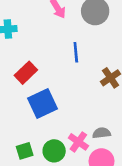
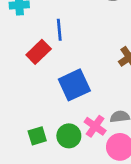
blue line: (76, 52) -> (59, 30), moved
blue square: (43, 103) -> (74, 85), moved

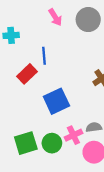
pink cross: (95, 126) -> (73, 135), turned 30
green square: (37, 136) -> (26, 143), size x1.5

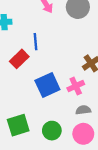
pink cross: (73, 135) -> (76, 86), moved
green circle: (52, 143) -> (52, 131), moved

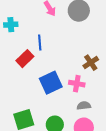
pink cross: (76, 86) -> (77, 84), turned 35

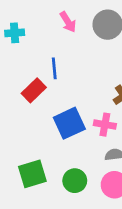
cyan cross: (11, 25) -> (15, 33), moved

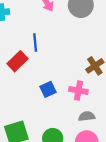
blue square: (69, 123) -> (48, 89), size x0.6

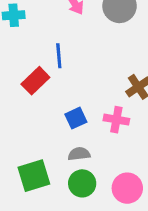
gray semicircle: (87, 116) -> (79, 154), moved

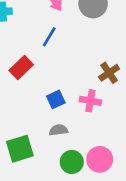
blue line: (59, 56) -> (49, 37), moved, turned 36
green circle: (82, 183) -> (72, 162), moved

